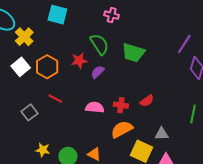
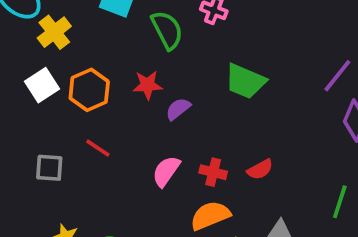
green semicircle: (99, 44) -> (167, 30), moved
pink semicircle: (95, 107) -> (166, 171), turned -66
gray square: (30, 112) -> (49, 168), turned 35

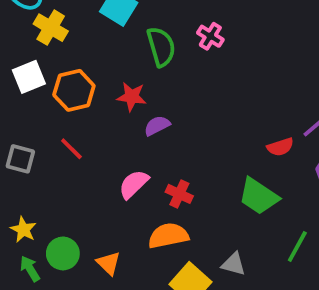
yellow cross: (54, 32) -> (51, 28), turned -32
green trapezoid: (245, 81) -> (259, 196), moved
red semicircle: (260, 169) -> (280, 147), moved

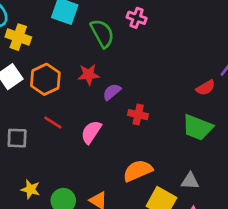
pink semicircle: (134, 184) -> (91, 132), moved
red cross: (179, 194) -> (138, 115), moved

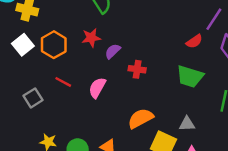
gray square: (17, 138) -> (33, 98), turned -30

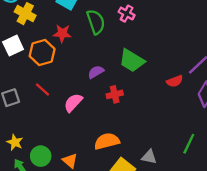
red star: (91, 38) -> (62, 33), moved
red cross: (137, 69) -> (115, 94), turned -35
green trapezoid: (190, 76) -> (132, 61), moved

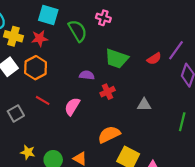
red star: (62, 33) -> (40, 38), moved
purple semicircle: (96, 72) -> (87, 75), turned 48
red semicircle: (175, 81) -> (154, 59), moved
gray triangle: (149, 157) -> (144, 105), moved

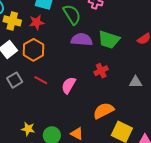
purple semicircle: (87, 75) -> (82, 40), moved, size x1.5
gray square: (16, 113) -> (15, 80), moved

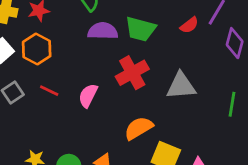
red cross: (101, 71) -> (132, 73), size x1.6
gray triangle: (136, 82) -> (181, 86), size x1.6

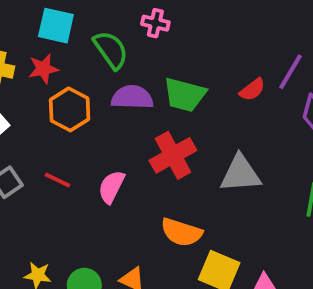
orange hexagon: (37, 49) -> (70, 109), moved
orange semicircle: (139, 128) -> (181, 232), turned -132

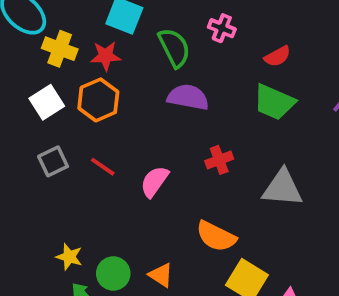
red semicircle: (252, 90) -> (277, 56), moved
green trapezoid: (185, 95) -> (274, 102), moved
orange hexagon: (70, 109) -> (98, 100), moved
red cross: (173, 155) -> (219, 160), size x0.6

